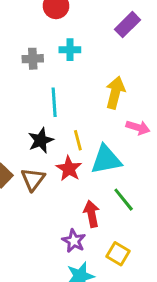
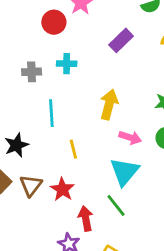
black star: (41, 140) -> (16, 145), moved
cyan triangle: (106, 160) -> (124, 172), moved, turned -40
red star: (69, 169) -> (62, 189), moved

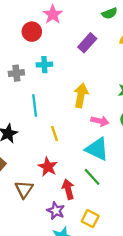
cyan triangle: (124, 172) -> (97, 149), turned -40
brown triangle: (31, 186) -> (24, 189), moved

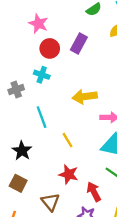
red circle: (32, 32) -> (50, 48), moved
cyan cross: (44, 65) -> (42, 75), turned 35
yellow arrow: (81, 95) -> (85, 97), turned -95

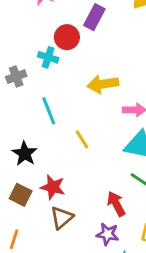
red circle: (50, 48) -> (67, 37), moved
red star: (69, 174) -> (53, 187), moved
brown triangle: (50, 202) -> (62, 218), turned 30

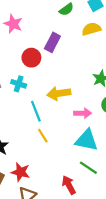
cyan cross: (48, 57) -> (19, 84), moved
cyan line: (49, 111) -> (36, 111), moved

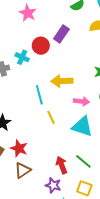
cyan cross: (19, 84) -> (22, 57), moved
yellow line: (43, 136) -> (51, 117), moved
green line: (88, 168) -> (83, 161), moved

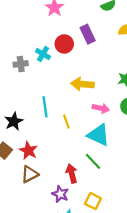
purple rectangle: (61, 34) -> (88, 34), turned -66
cyan line: (39, 95) -> (45, 107), moved
green line: (83, 161) -> (93, 161), moved

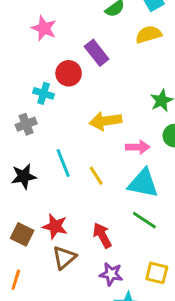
gray cross: (21, 64) -> (26, 124), moved
black star: (14, 121) -> (24, 176), moved, turned 30
red arrow: (72, 174) -> (102, 235), moved

